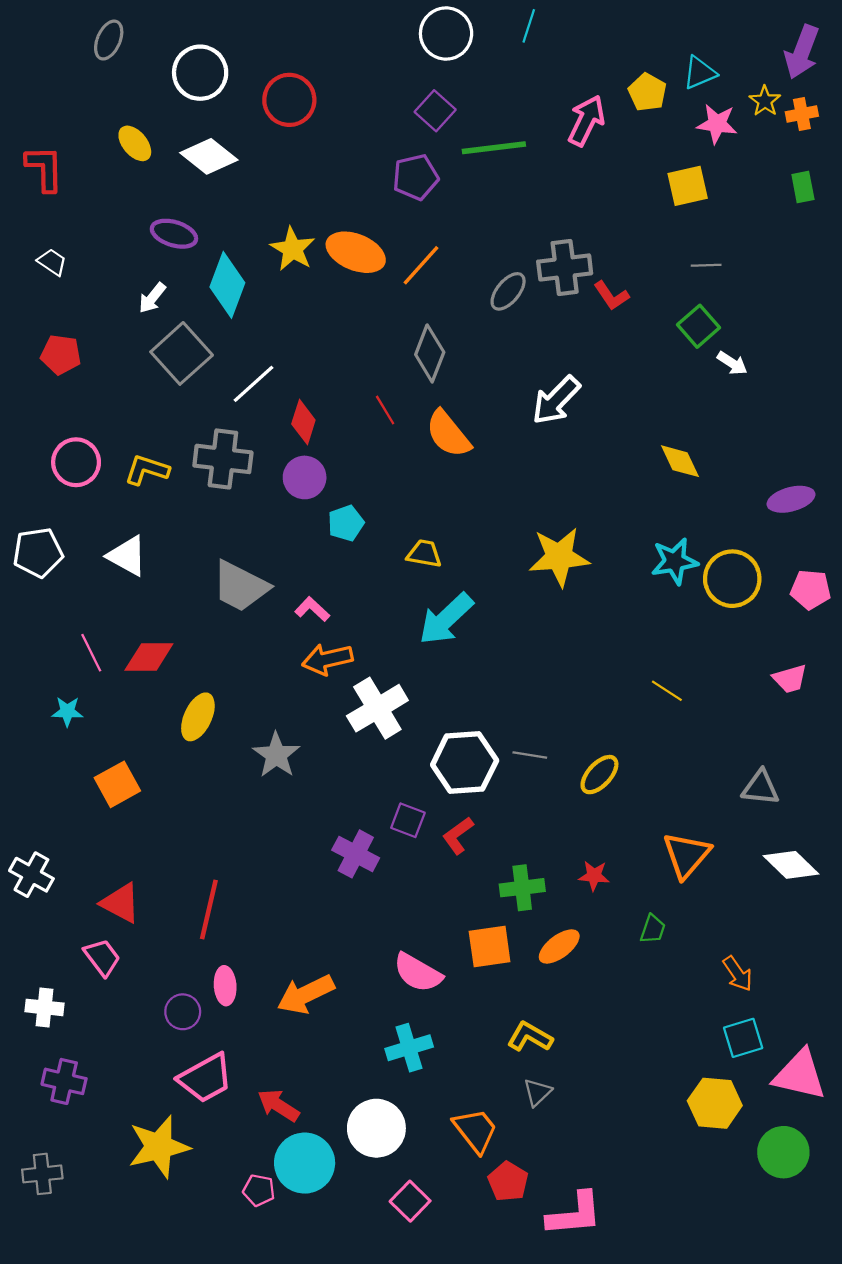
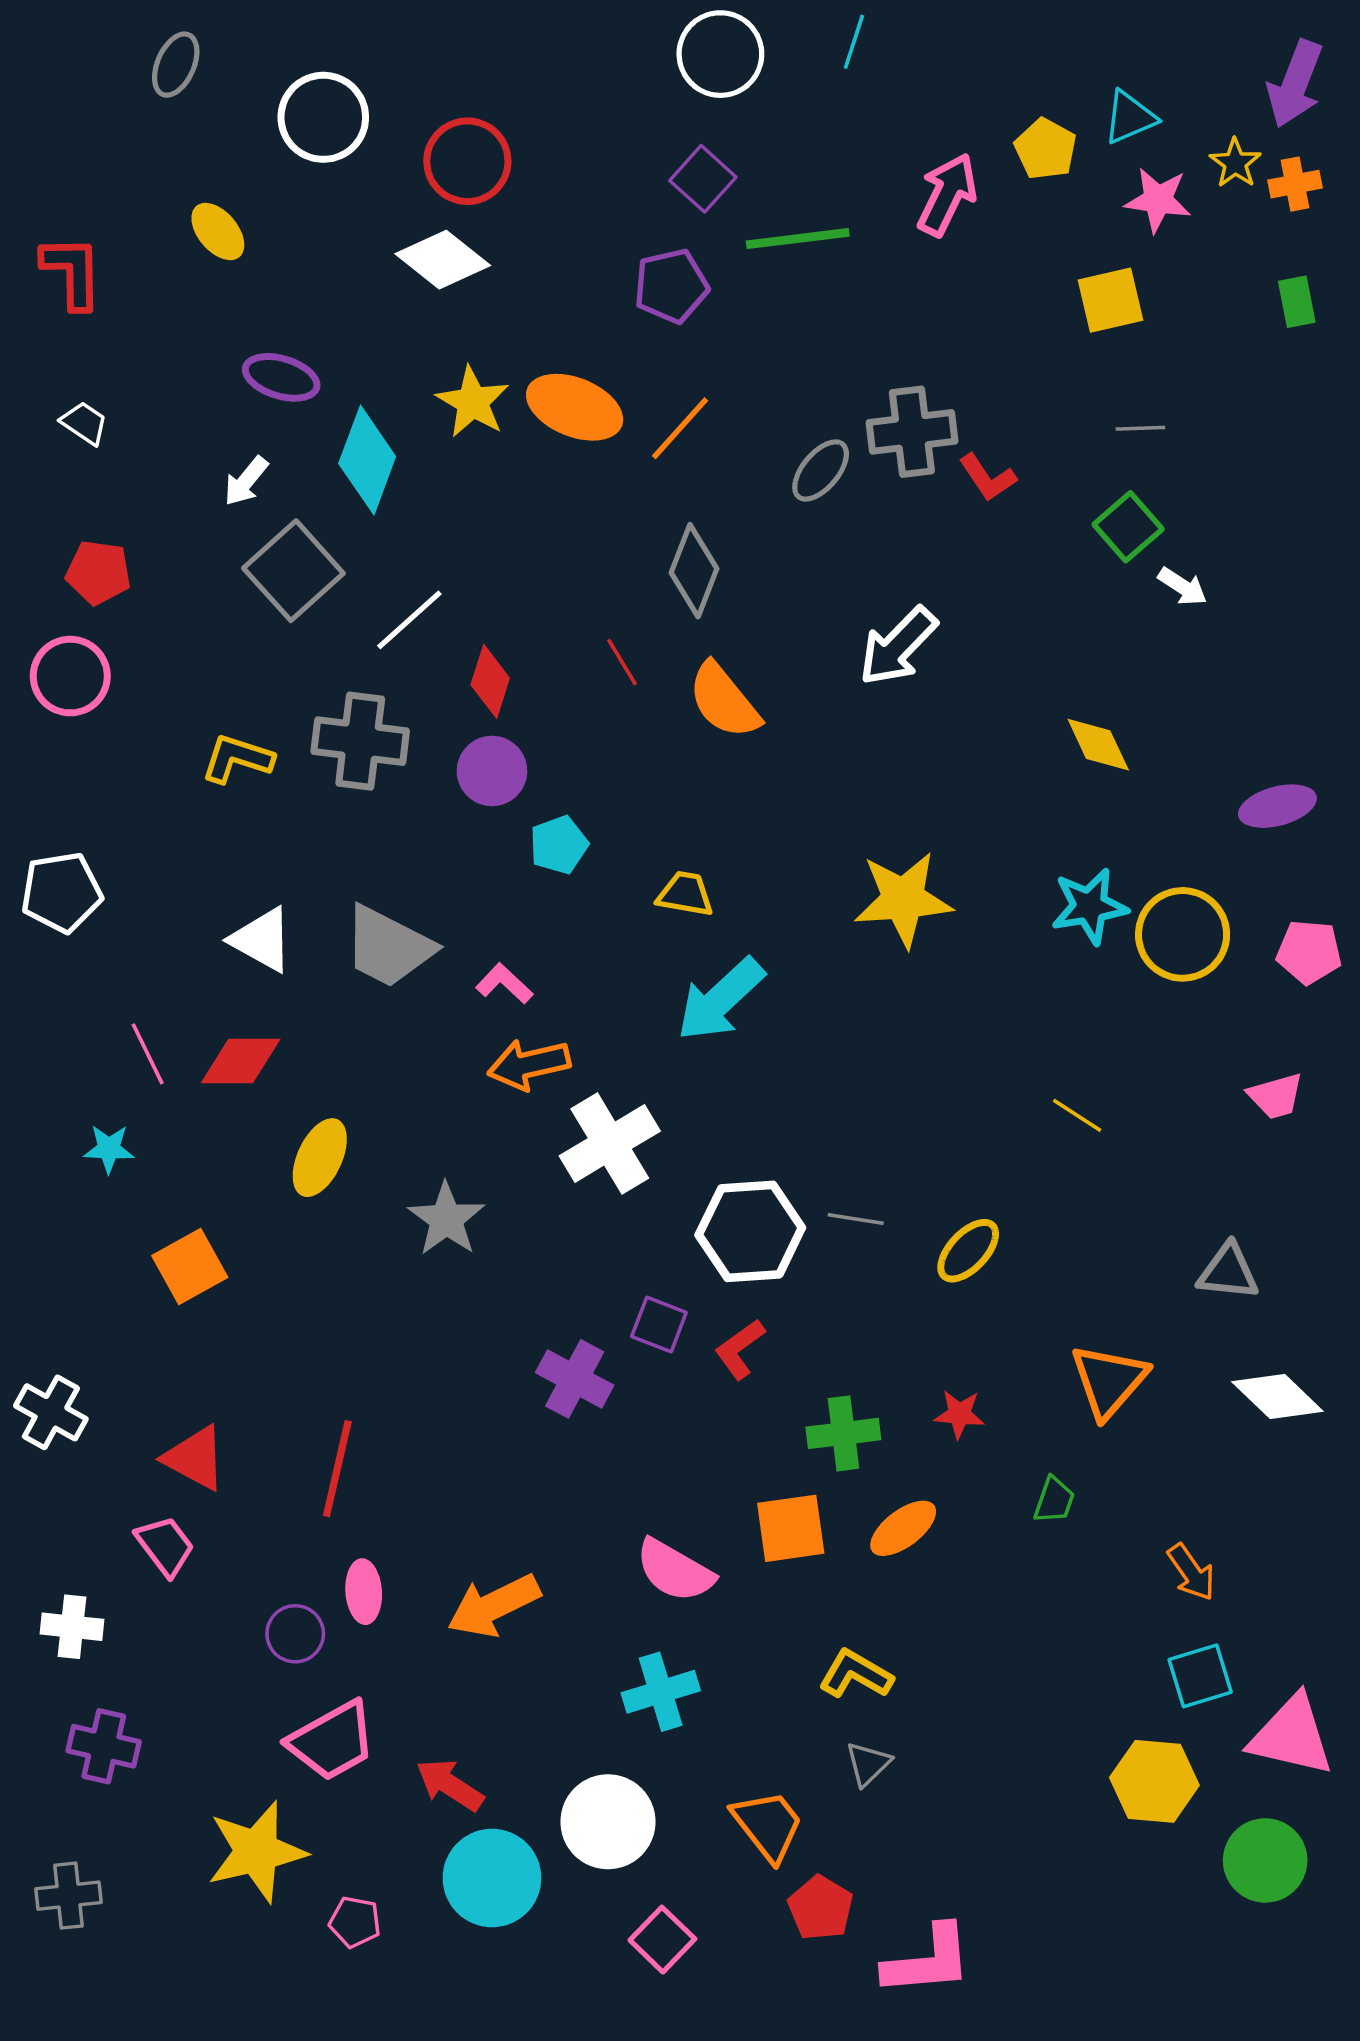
white diamond: (209, 156) -> (443, 260), moved
pink circle: (76, 462) -> (70, 676), moved
white triangle: (127, 556) -> (262, 940), moved
pink pentagon: (259, 1190) -> (355, 1922), moved

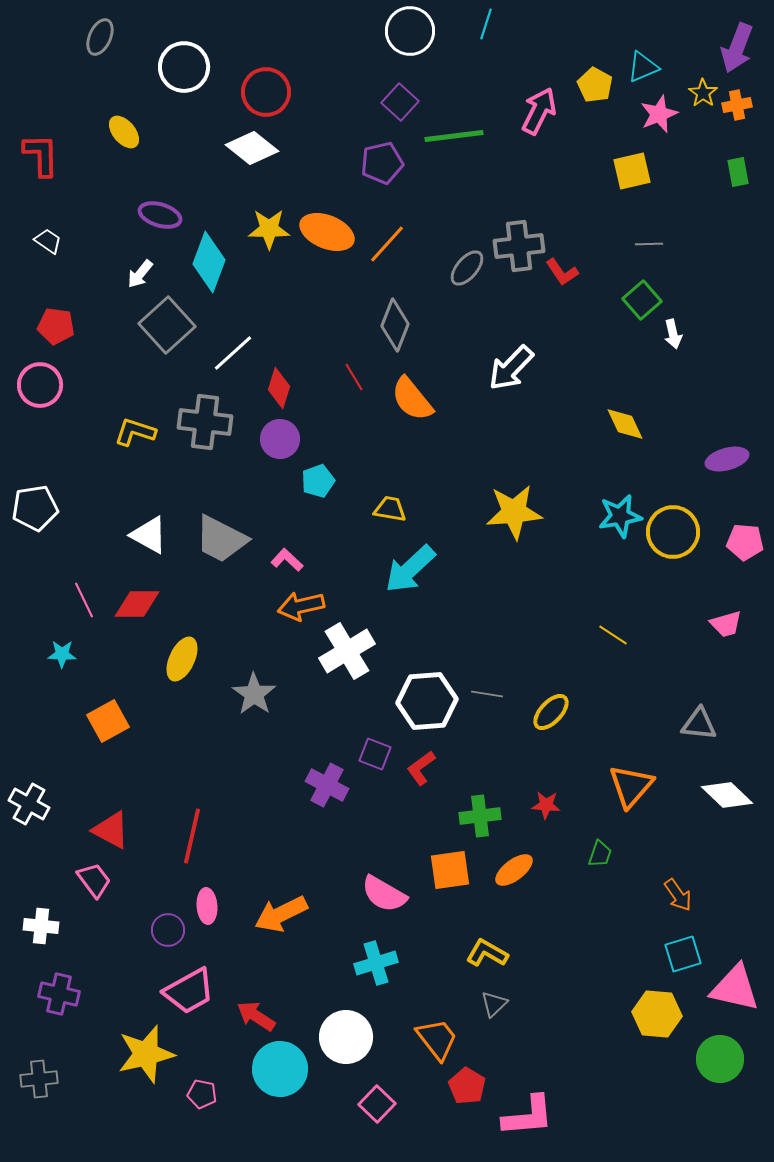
pink star: (1158, 200) -> (659, 114), turned -30
yellow star: (473, 402) -> (269, 229), turned -30
white arrow: (1183, 586) -> (673, 334), turned 44

